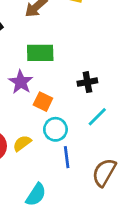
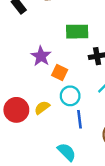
green rectangle: (40, 53) -> (77, 32), moved
cyan semicircle: (36, 195) -> (67, 152), moved, turned -78

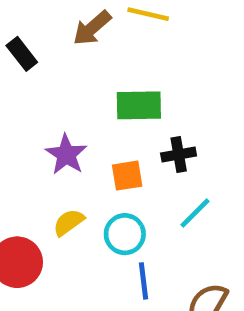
orange square: (60, 72) -> (127, 176), moved, turned -35
yellow semicircle: (42, 108) -> (69, 222), moved

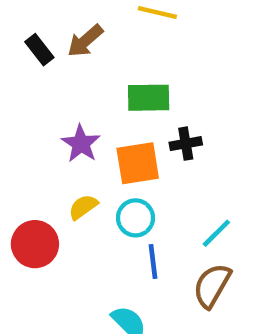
brown arrow: (92, 28) -> (85, 41), moved
orange square: (127, 176) -> (138, 163), size x1.5
cyan line: (195, 213) -> (216, 233), moved

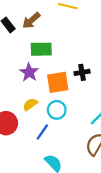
green rectangle: (149, 98) -> (41, 49), moved
blue line: (153, 262) -> (42, 132), moved, turned 42

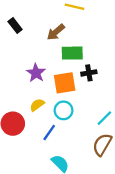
brown arrow: (31, 21) -> (56, 32), moved
green rectangle: (41, 49) -> (72, 53), moved

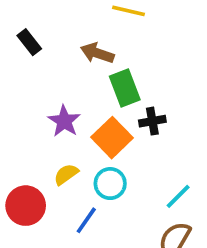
brown arrow: (56, 32) -> (97, 53), turned 60
green rectangle: (72, 53) -> (125, 88), turned 70
orange square: (65, 83) -> (112, 138), turned -35

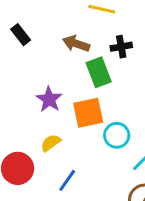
black cross: (152, 121) -> (121, 47), moved
orange square: (112, 138) -> (88, 113), turned 32
cyan circle: (110, 184) -> (117, 135), moved

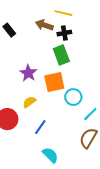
brown arrow: (76, 44) -> (44, 25), moved
black cross: (121, 47) -> (64, 33), moved

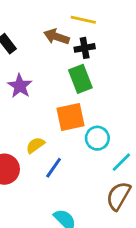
purple star: (28, 73) -> (20, 86), moved
blue line: (40, 127) -> (54, 168), moved

